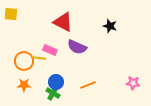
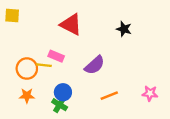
purple semicircle: (77, 47) -> (95, 65), moved, turned -66
orange line: (88, 85) -> (109, 96), moved

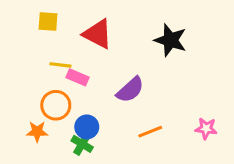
yellow square: (12, 15) -> (48, 22), moved
black star: (124, 29) -> (170, 40), size x1.5
yellow line: (44, 65) -> (60, 65), moved
orange circle: (27, 69) -> (56, 105), moved

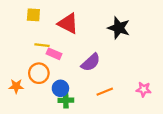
orange star: (37, 132) -> (16, 86), moved
green cross: (82, 144) -> (66, 100), moved, turned -32

